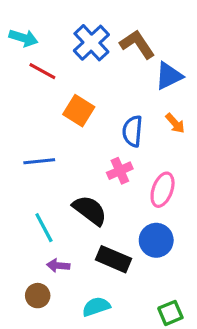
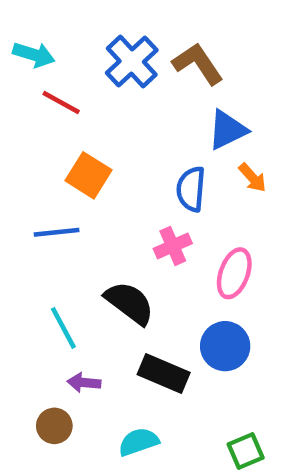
blue triangle: (169, 76) -> (227, 130), moved
orange square: (79, 111) -> (88, 175), moved

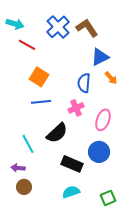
blue line: (57, 232) -> (41, 102), moved
black semicircle: (129, 303) -> (57, 133), turned 100
purple arrow: (84, 383) -> (18, 168), moved
cyan semicircle: (139, 442) -> (71, 192), moved

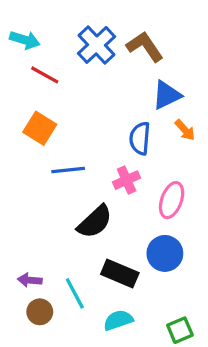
orange square: (39, 77) -> (40, 128), moved
cyan line: (28, 144) -> (75, 293), moved

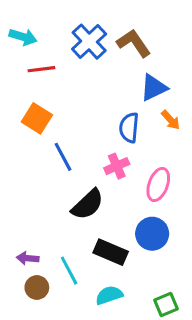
red line: (45, 75) -> (41, 69), turned -36
blue line: (68, 170) -> (63, 157), turned 68

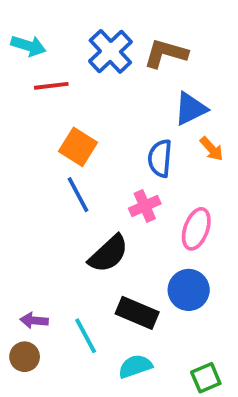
brown L-shape: (134, 43) -> (166, 53), turned -40
orange square: (37, 118) -> (78, 147), moved
brown circle: (37, 287) -> (25, 357), moved

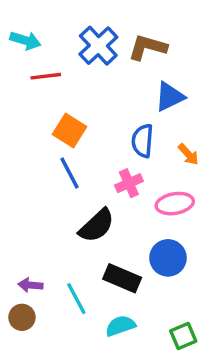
orange arrow: (212, 149) -> (188, 154), moved
pink ellipse: (196, 229) -> (175, 204), turned 60

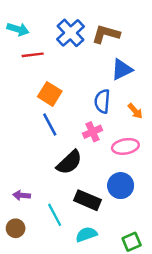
purple arrow: (30, 285) -> (22, 195), moved

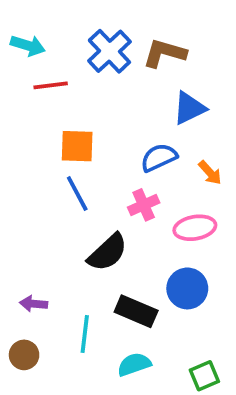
orange square: (50, 94) -> (77, 146), turned -30
blue semicircle: (102, 101) -> (159, 158), turned 60
cyan line: (55, 215) -> (85, 334), turned 35

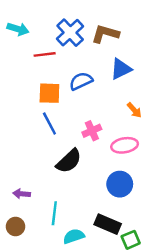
red line: (51, 85) -> (45, 54), moved
blue semicircle: (159, 158) -> (81, 81), moved
black rectangle: (136, 311) -> (108, 224), moved
cyan semicircle: (134, 364) -> (74, 236), moved

